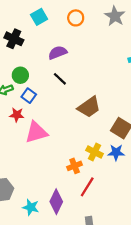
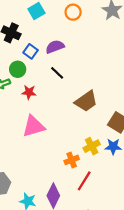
blue square: (29, 96) -> (31, 51), moved
red star: (17, 115) -> (29, 92), moved
yellow cross: (95, 152) -> (92, 146), turned 35

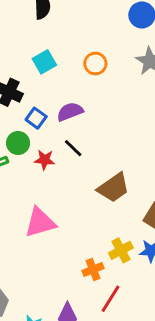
red star: (29, 92) -> (45, 160), moved

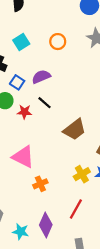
pink triangle: (40, 222) -> (23, 157), turned 45
orange cross: (93, 270) -> (40, 184), moved

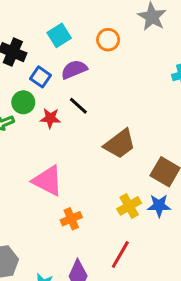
cyan square: (21, 42) -> (59, 35), moved
orange circle: (58, 42) -> (108, 40), moved

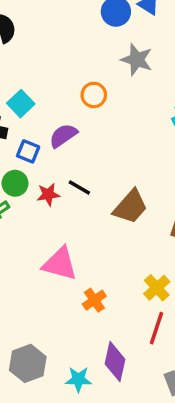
cyan square: (59, 35) -> (21, 104), moved
black line: (78, 106) -> (79, 187), moved
yellow cross: (129, 206) -> (157, 288), moved

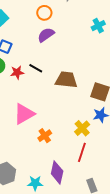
purple semicircle: (63, 136) -> (46, 35), moved
brown trapezoid: (130, 207) -> (66, 80), turned -125
pink triangle: (60, 264) -> (24, 114), turned -45

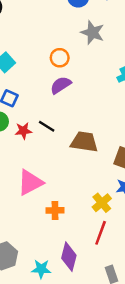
orange cross: (45, 136) -> (55, 210), turned 32

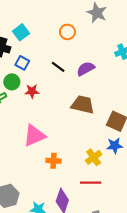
purple semicircle: (61, 85) -> (86, 69), moved
black line: (47, 126) -> (58, 67), moved
red line: (101, 233) -> (91, 183), turned 66

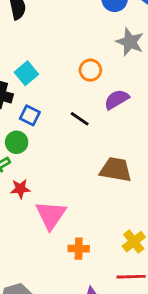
purple semicircle: (86, 69) -> (117, 99), moved
red star: (32, 91) -> (20, 189), moved
pink triangle: (34, 136) -> (51, 215), turned -30

